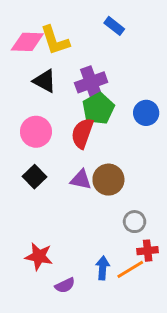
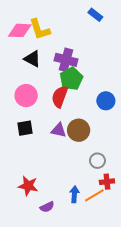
blue rectangle: (114, 26) -> (95, 15), moved
purple cross: (91, 82) -> (66, 60), turned 35
blue circle: (146, 113) -> (106, 101), moved
black square: (35, 177) -> (25, 128), turned 35

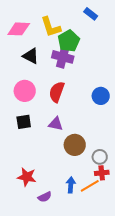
yellow L-shape: (40, 29) -> (51, 27), moved
green pentagon: (71, 79) -> (69, 41), moved
brown circle: (79, 130) -> (75, 145), moved
gray circle: (97, 161) -> (100, 157), moved

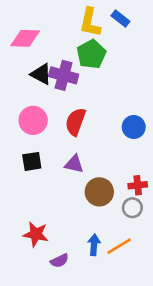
yellow L-shape: (51, 27) -> (90, 22), moved, turned 30
purple cross: (63, 57) -> (64, 75), moved
red cross: (102, 173) -> (138, 185), moved

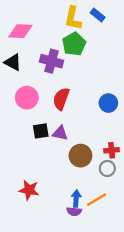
black triangle: (41, 74) -> (13, 62), moved
black square: (32, 161) -> (41, 131), moved
purple semicircle: (60, 261) -> (74, 211), moved, turned 32

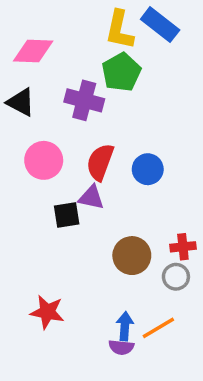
blue rectangle: (98, 15) -> (160, 25), size x1.5
blue circle: (108, 103) -> (148, 169), moved
purple triangle: (60, 133) -> (91, 197), moved

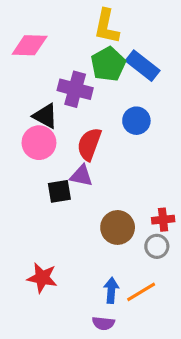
blue rectangle: (160, 25) -> (143, 66), moved
black triangle: (21, 102) -> (45, 116), moved
blue circle: (148, 169) -> (136, 121), moved
purple semicircle: (121, 347) -> (103, 323), moved

